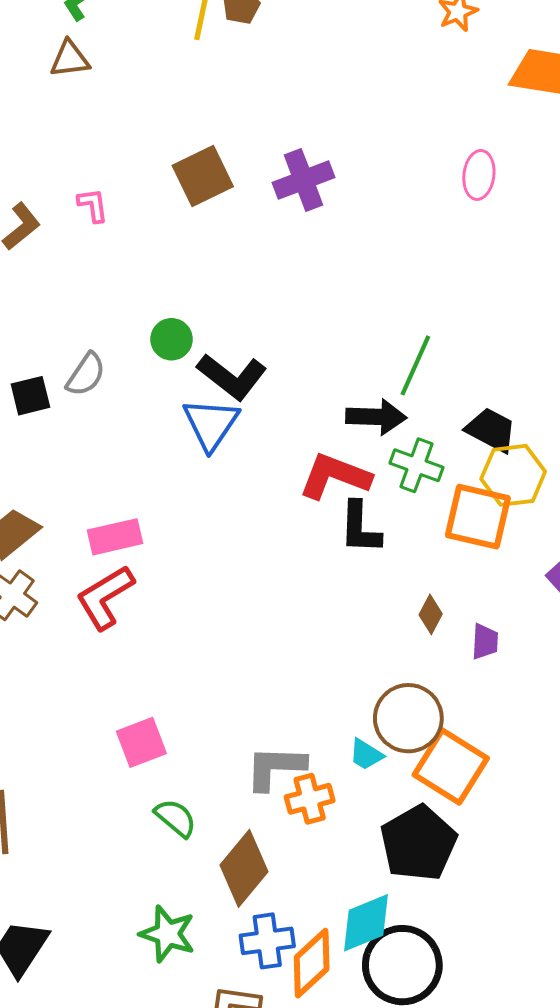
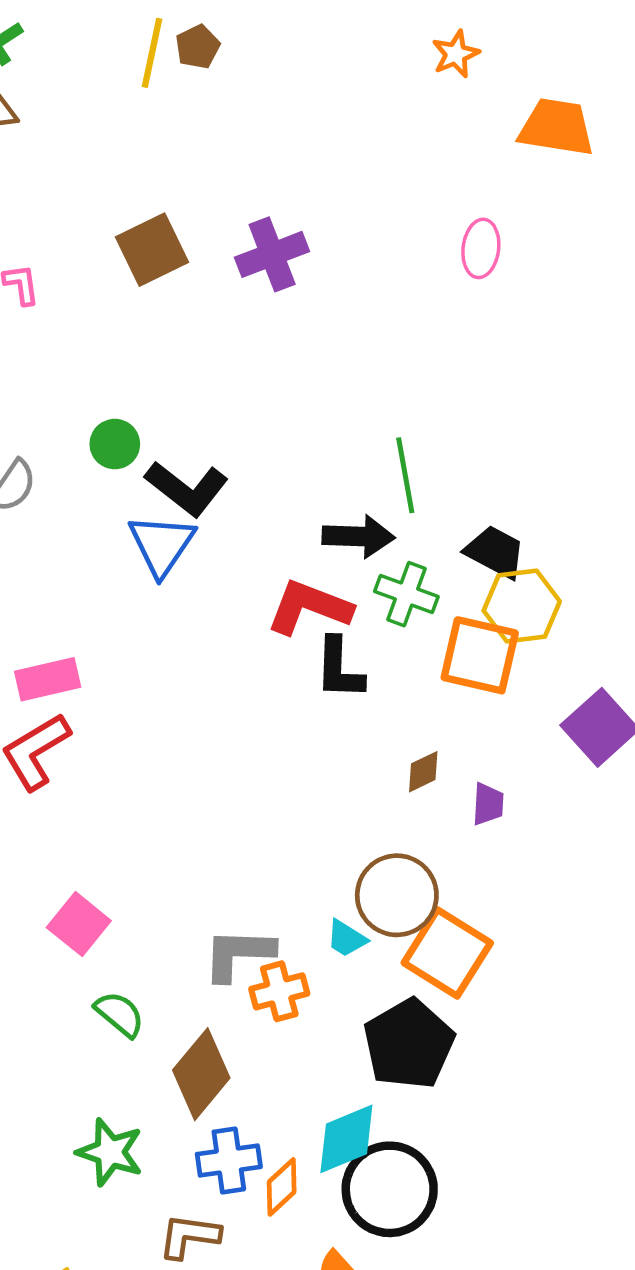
green line: (415, 365) -> (405, 475), turned -34
brown diamond: (431, 614) -> (423, 772), turned 36
pink square: (141, 742) -> (79, 924), turned -30
orange diamond: (312, 963) -> (282, 1187), size x0.7

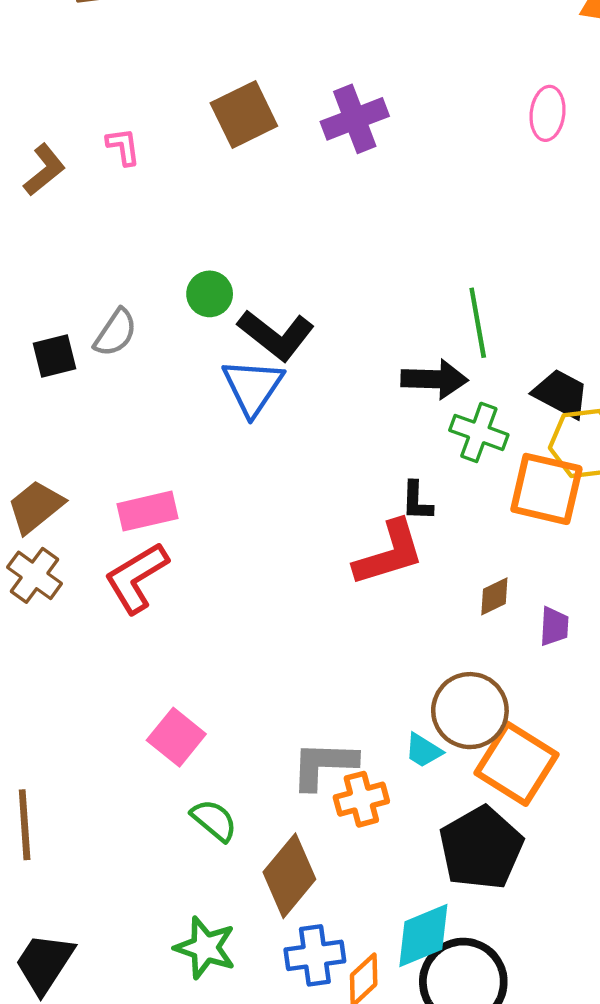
red L-shape: (309, 607) -> (389, 553), moved, turned 142
black L-shape: (339, 668) -> (417, 501), size x0.7

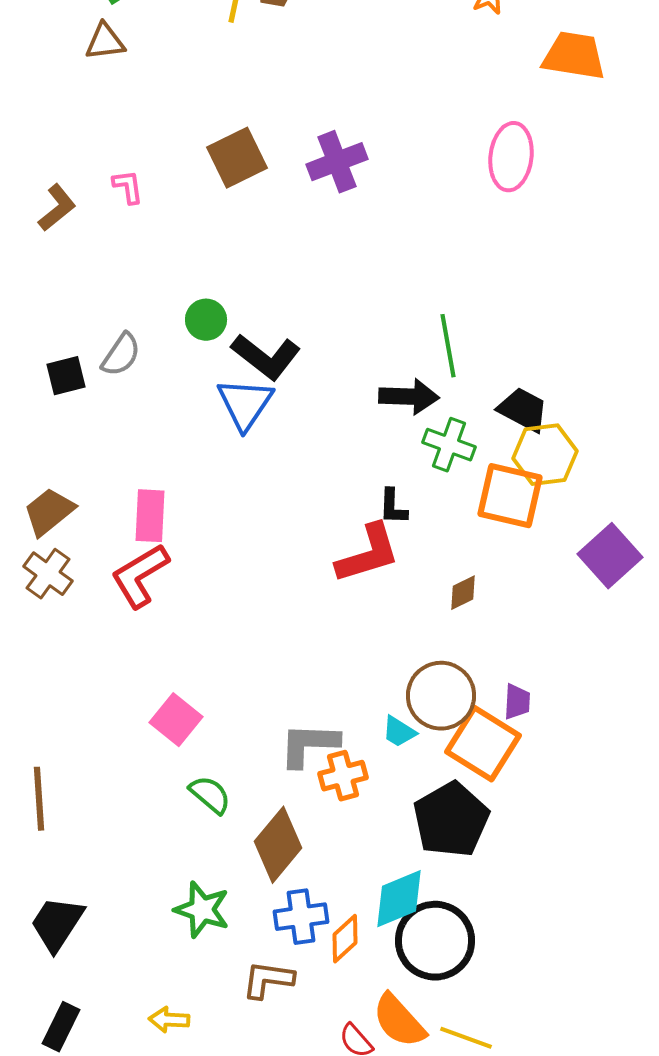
pink ellipse: (548, 113) -> (511, 157), size x1.4
pink rectangle: (148, 511) -> (150, 516), turned -74
purple trapezoid: (554, 626) -> (517, 702), moved

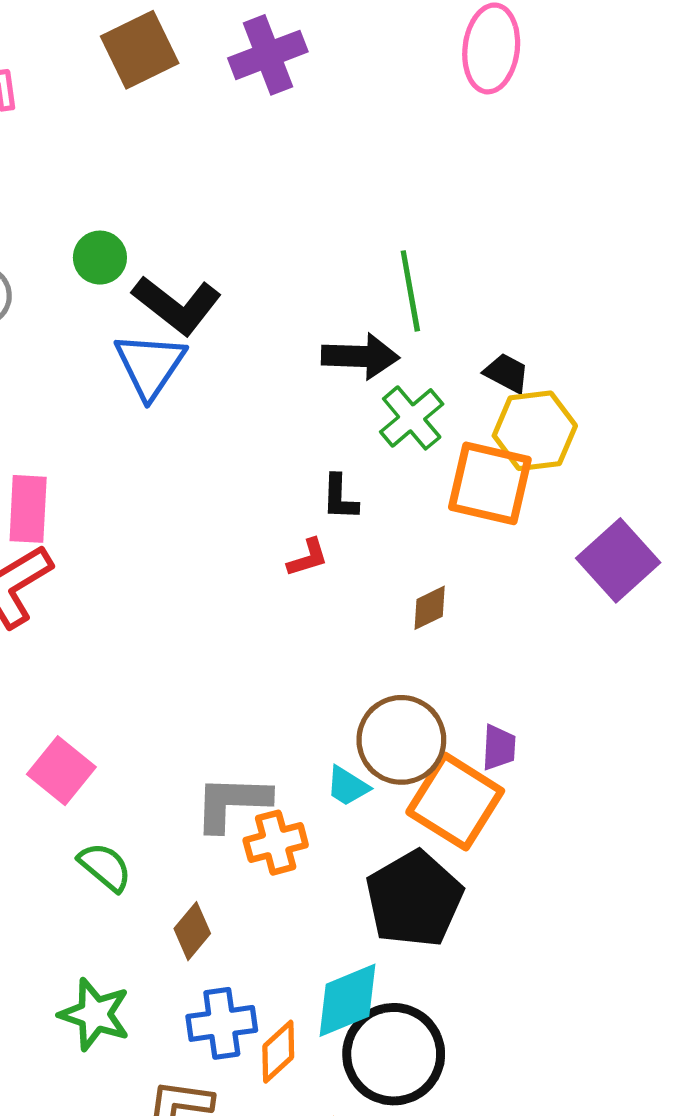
black trapezoid: (523, 410) -> (507, 373), size x0.7
green cross: (449, 445) -> (412, 418), turned 30
red L-shape: (368, 554) -> (308, 558), size x0.5
brown diamond: (278, 845) -> (192, 931), size x0.6

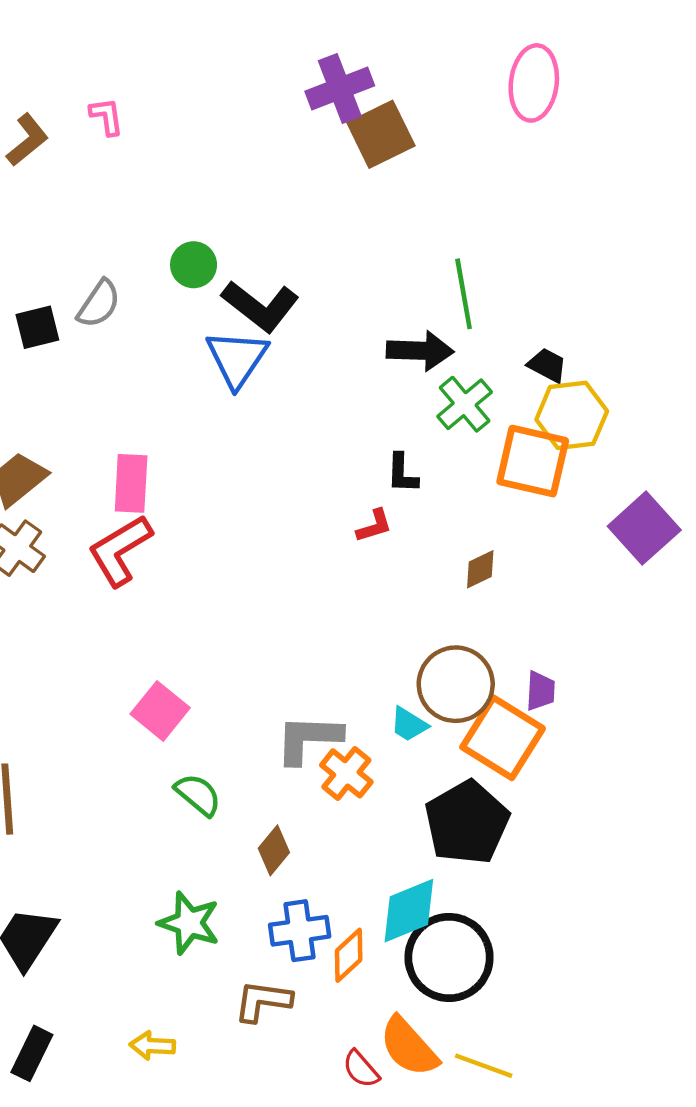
brown square: (140, 50) -> (381, 134), moved
orange cross: (276, 843) -> (346, 773), turned -36

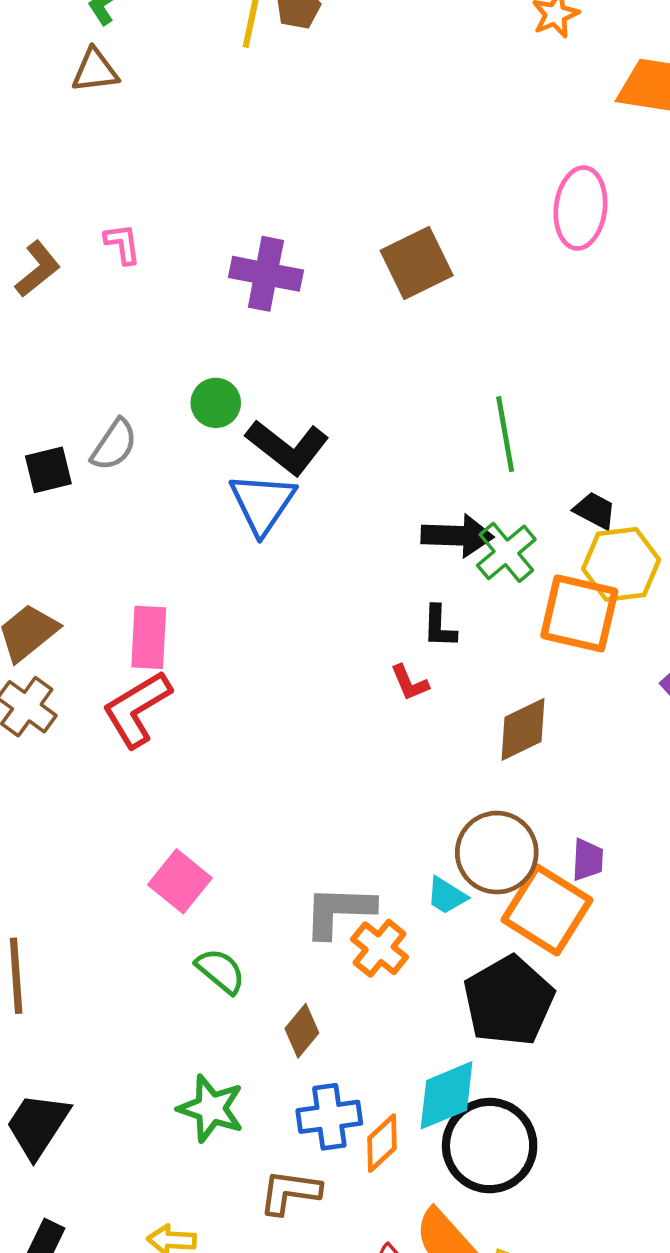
purple cross: (340, 89) -> (266, 274), moved, turned 32
black arrow: (420, 351) -> (457, 536), moved
red L-shape: (374, 526) -> (409, 683), turned 84
brown diamond: (480, 569) -> (523, 729), size x1.5

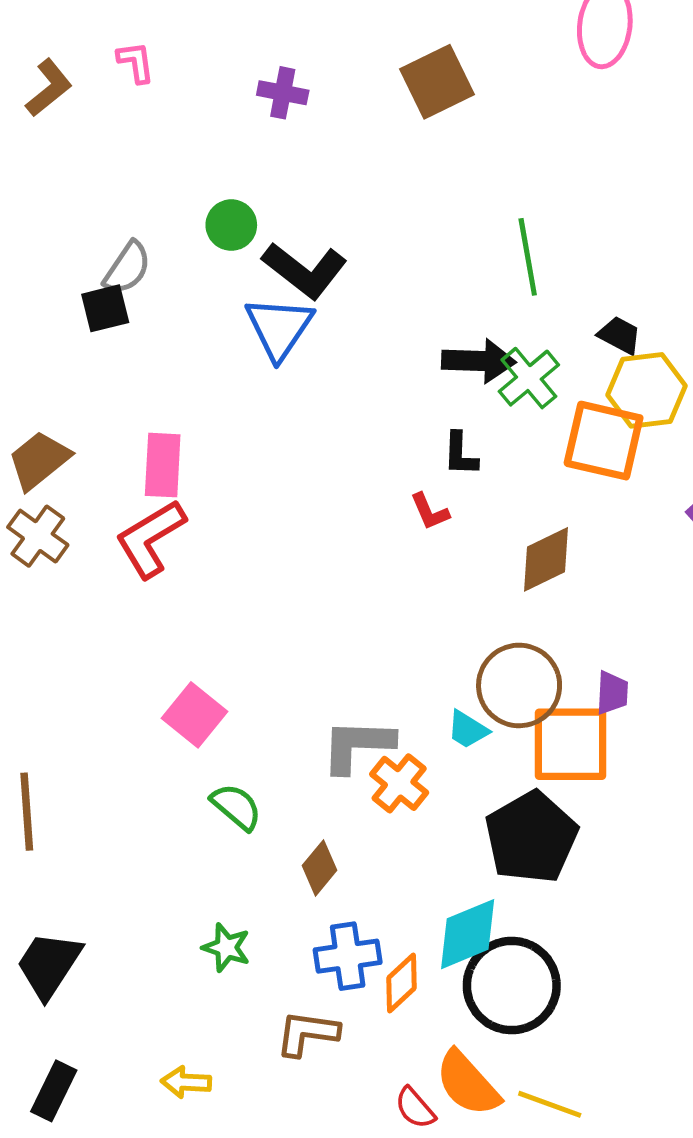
purple cross: (266, 274) -> (283, 93), size x0.7
black square: (48, 470) -> (105, 308), moved
orange square: (547, 910) -> (571, 744), turned -32
green star: (211, 1108) -> (226, 948), size x0.7

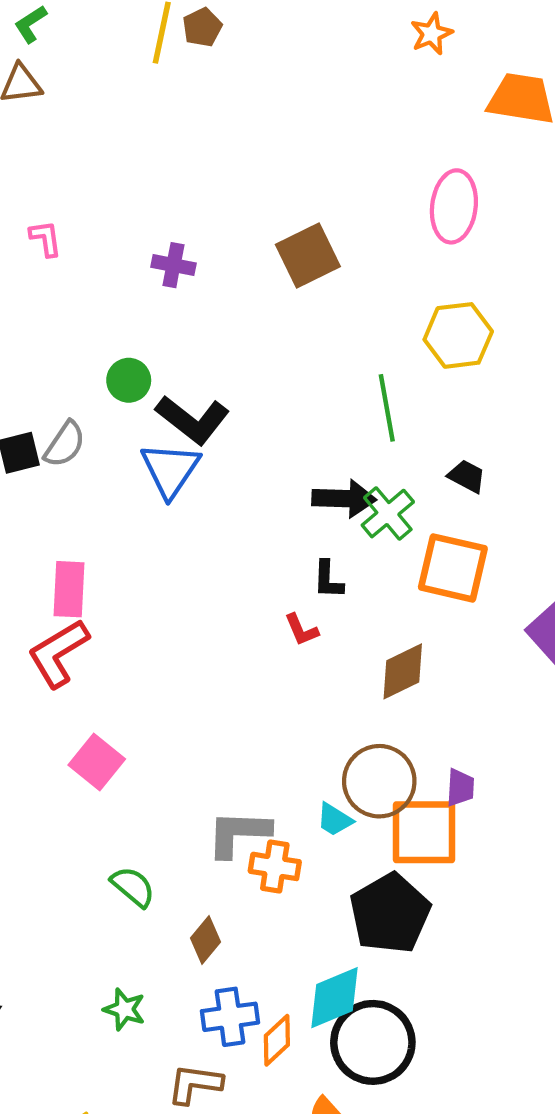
gray semicircle: (127, 268) -> (65, 444), moved
yellow hexagon: (646, 390) -> (458, 335), moved
pink square: (195, 715) -> (97, 762), moved
orange cross: (399, 783) -> (275, 866), turned -30

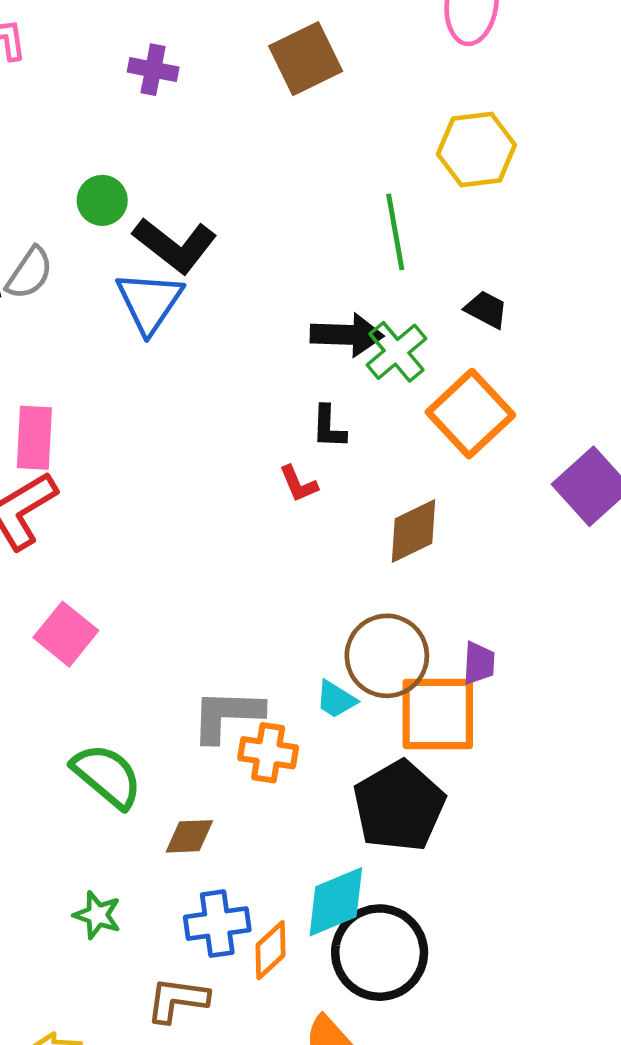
orange square: (453, 568) -> (470, 414), turned 34
green semicircle: (133, 887) -> (107, 776), size x1.4
brown diamond: (205, 940) -> (189, 836), turned 48

